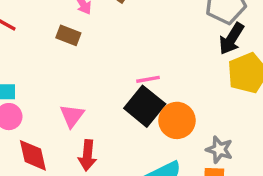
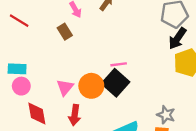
brown rectangle: (68, 35) -> (65, 32), turned 35
orange circle: (177, 120) -> (91, 86), moved

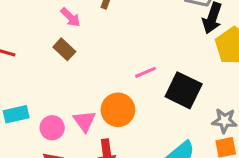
black square: (116, 83) -> (184, 90), moved
pink circle: (21, 86) -> (52, 128), moved

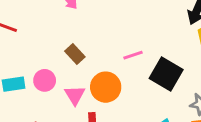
brown rectangle: (64, 49) -> (75, 54), moved
pink circle: (52, 128) -> (45, 80), moved

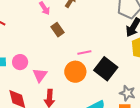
brown rectangle: (75, 54) -> (58, 30), moved
orange circle: (106, 87) -> (75, 72), moved

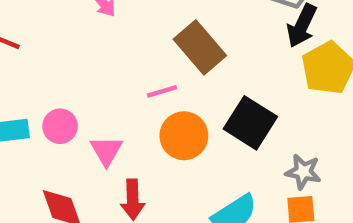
brown rectangle: (58, 30) -> (200, 47), moved, size x1.6
pink line: (84, 53) -> (162, 91), moved

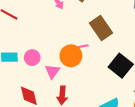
orange circle: (184, 136) -> (71, 56), moved

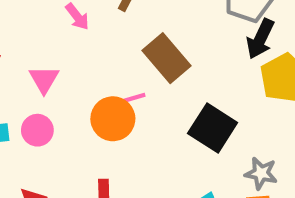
pink triangle: (52, 71) -> (44, 79), moved

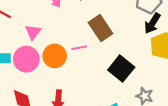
orange circle: (113, 119) -> (55, 56), moved
pink circle: (37, 130) -> (26, 59), size x1.5

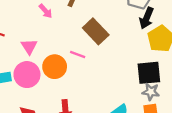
pink line: (79, 48) -> (78, 55), turned 40
black square: (121, 69) -> (149, 73), moved, turned -35

